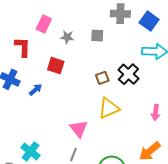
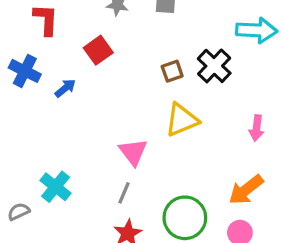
red square: (56, 66) -> (98, 50), turned 36

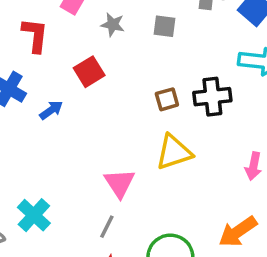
black cross: (214, 66) -> (212, 97), turned 36

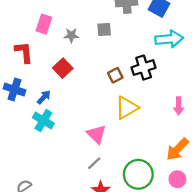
cyan cross: (34, 215) -> (43, 121), moved
gray line: (107, 227) -> (94, 163), turned 32

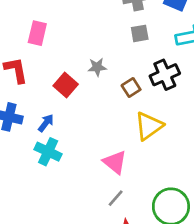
gray square: (104, 30) -> (140, 33), moved
gray star: (71, 35) -> (97, 67), moved

